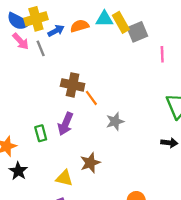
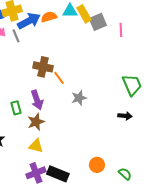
blue arrow: (56, 31) -> (29, 21), size x1.6
pink line: (162, 54) -> (121, 30), moved
purple arrow: (65, 124) -> (37, 100), turned -42
brown star: (90, 163) -> (36, 122), moved

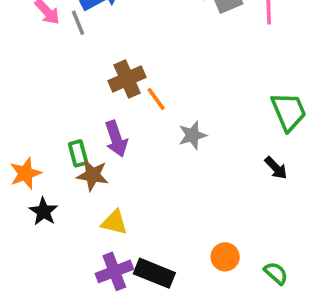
brown cross: (43, 67) -> (127, 79), turned -36
black arrow: (125, 116) -> (276, 168), turned 40
brown star: (36, 122) -> (93, 175), moved, turned 30

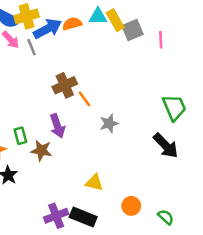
green rectangle: (78, 153) -> (20, 136), moved
black arrow: (276, 168) -> (166, 146), size x1.6
yellow triangle: (114, 222) -> (94, 183), moved

